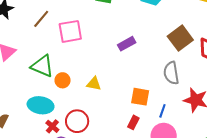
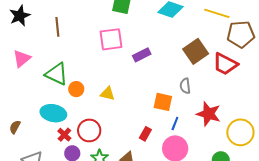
brown line: (41, 19) -> (57, 27), turned -48
pink square: (70, 31) -> (111, 39), moved
gray semicircle: (171, 73) -> (185, 86), size x0.7
orange square: (140, 97) -> (163, 102), moved

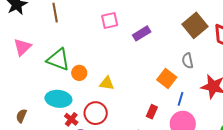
pink square: (111, 39) -> (110, 20), size x0.7
yellow triangle: (107, 94) -> (107, 83), moved
orange square: (163, 102) -> (167, 79), turned 30

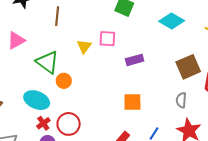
gray semicircle: (188, 61) -> (181, 100), moved
orange square: (167, 79) -> (132, 102), moved, turned 36
yellow triangle: (107, 83) -> (84, 46), moved, turned 42

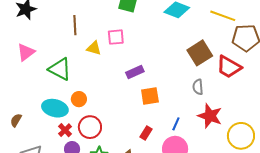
brown line: (57, 16) -> (75, 25), moved
yellow triangle: (84, 46) -> (94, 48), turned -42
purple rectangle: (135, 60) -> (135, 72), moved
orange circle: (64, 81) -> (79, 99), moved

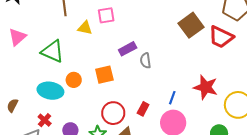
gray semicircle: (198, 87) -> (145, 61), moved
orange square: (150, 96) -> (104, 75), moved
red circle: (90, 127) -> (113, 113), moved
red cross: (65, 130) -> (45, 120), moved

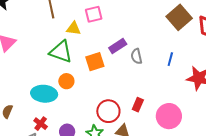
green triangle: (53, 51) -> (61, 52), moved
orange square: (104, 75) -> (95, 62), moved
blue line: (172, 98) -> (170, 59), moved

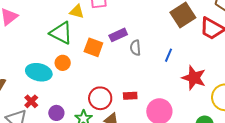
orange square: (95, 62) -> (93, 47), turned 30
red rectangle: (138, 105) -> (130, 96), turned 56

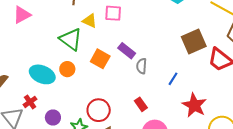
purple rectangle: (118, 35) -> (127, 51), turned 54
red rectangle: (130, 96) -> (141, 104), moved, turned 48

